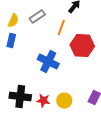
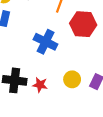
yellow circle: (64, 101) -> (72, 79), moved

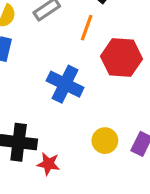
red star: (40, 85) -> (48, 164), moved

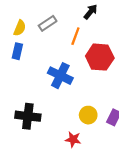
red star: (48, 164) -> (73, 139), moved

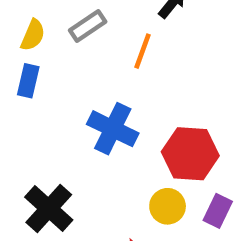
red hexagon: (100, 57) -> (190, 154), moved
black cross: (28, 116) -> (49, 209), turned 35

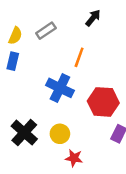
orange line: (142, 51) -> (79, 57), moved
yellow circle: (168, 206) -> (60, 134), moved

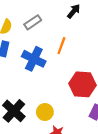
blue cross: (60, 88) -> (34, 59), moved

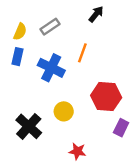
yellow circle: (45, 112) -> (64, 111), moved

